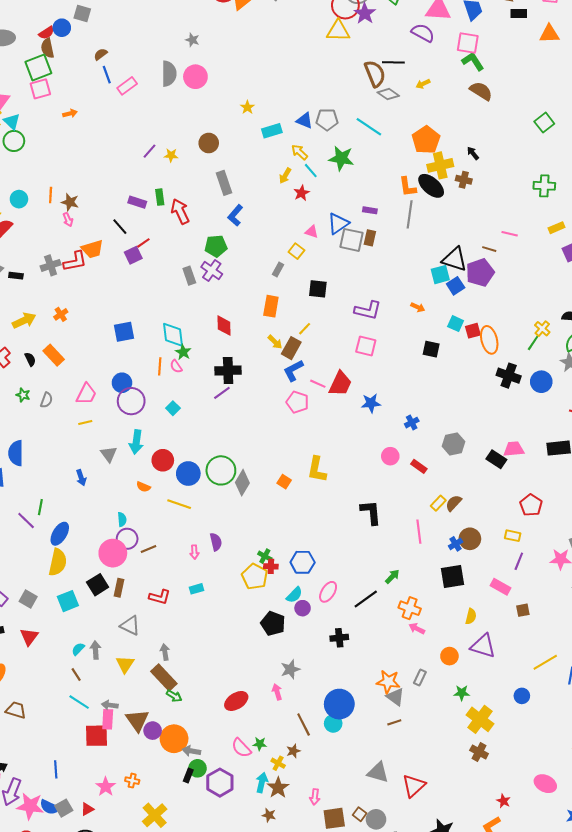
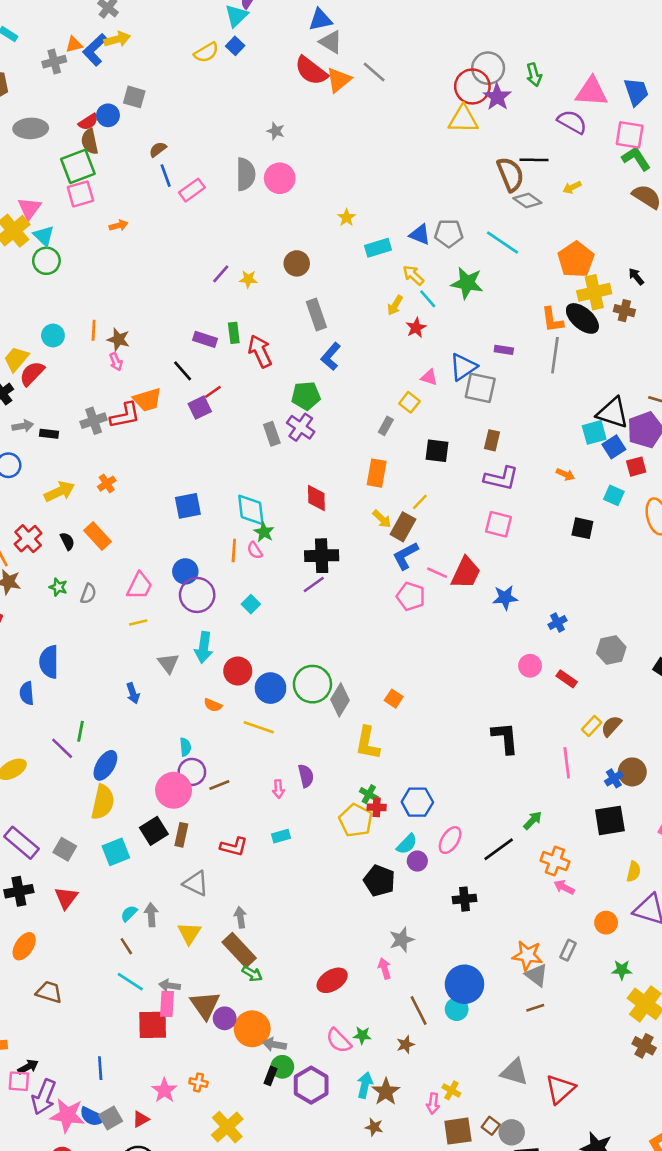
brown rectangle: (370, 238) -> (492, 440), moved
red square: (473, 331) -> (636, 467), moved
yellow L-shape: (317, 469) -> (368, 743), moved
yellow cross: (278, 763) -> (451, 1090), moved

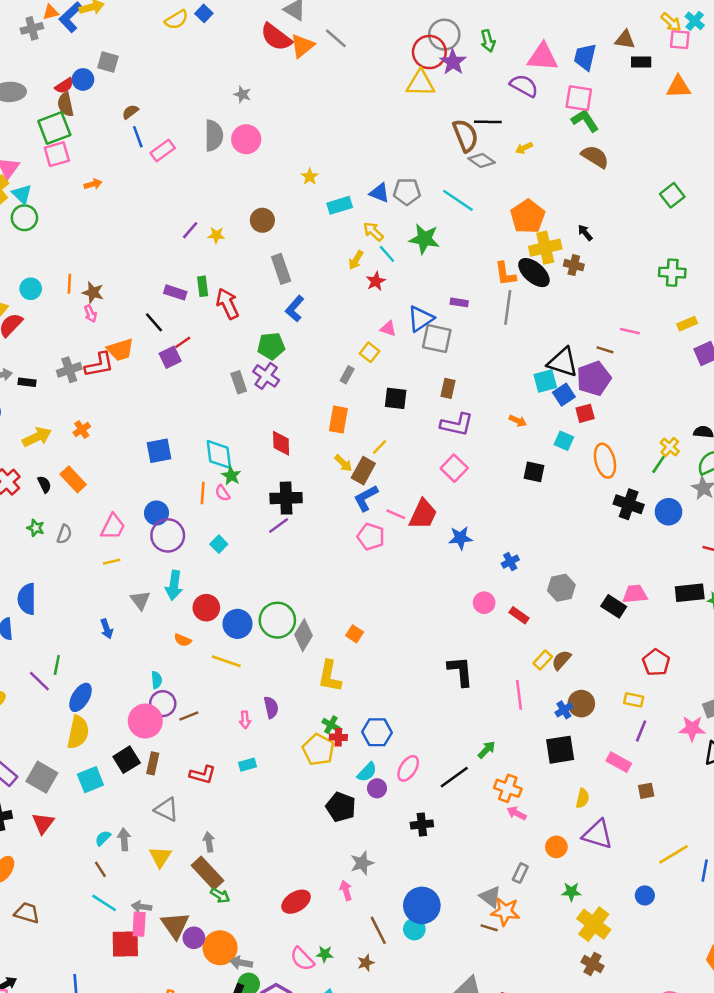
blue trapezoid: (636, 92) -> (585, 57), turned -148
pink square: (499, 524) -> (454, 468), turned 30
gray square: (65, 849) -> (42, 777), size x1.4
orange star: (527, 955) -> (505, 912), moved
brown line: (535, 1008) -> (489, 928), turned 35

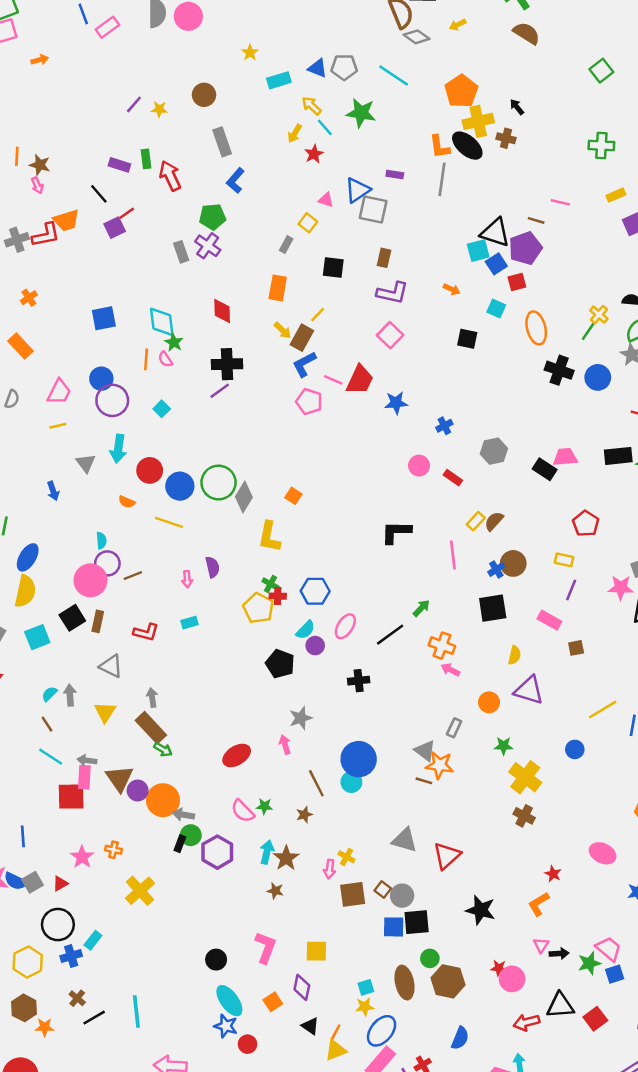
black L-shape: (460, 671) -> (396, 532), turned -84

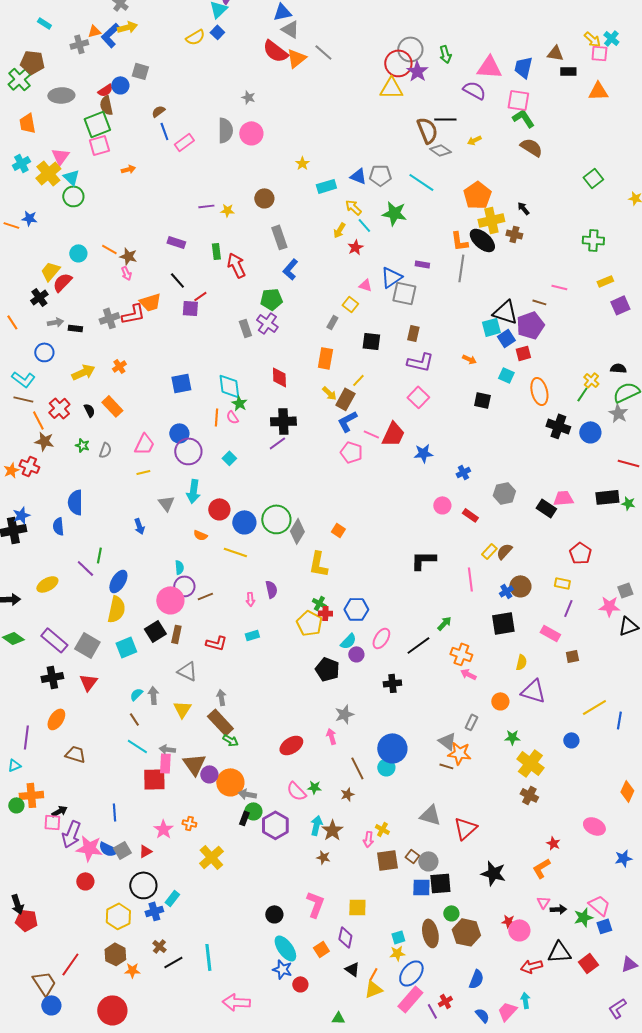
purple line: (134, 104) -> (206, 206), turned 42
orange line: (17, 156) -> (109, 249), turned -63
purple rectangle: (119, 165) -> (176, 242), moved
purple square: (115, 228) -> (190, 308), turned 30

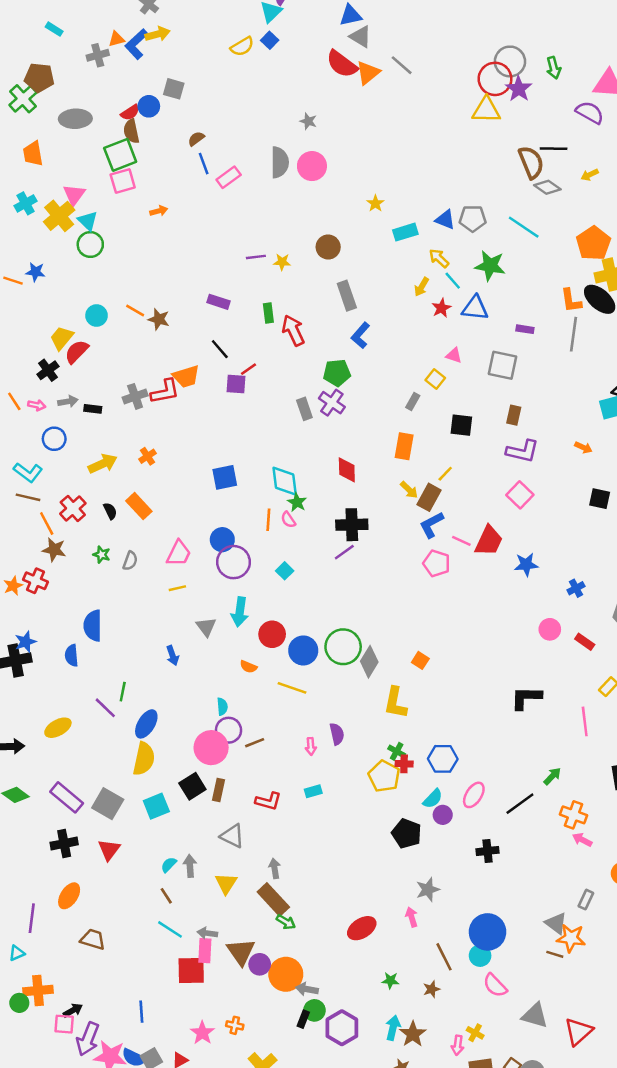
pink arrow: (126, 273) -> (37, 405), moved, turned -56
blue triangle: (391, 277) -> (475, 308), moved, turned 40
pink semicircle: (296, 791) -> (495, 985), moved

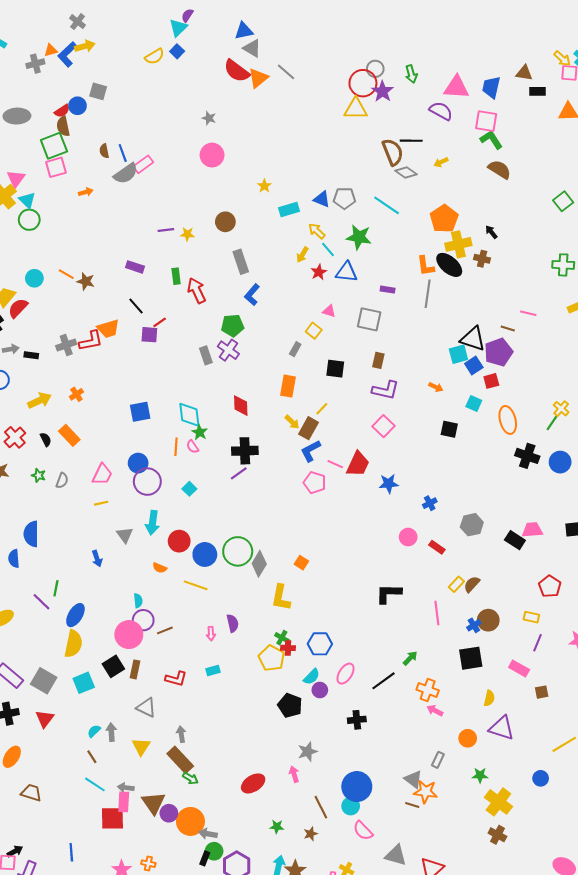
gray circle: (510, 61) -> (375, 69), size x0.7
brown semicircle: (196, 139) -> (104, 151), moved, turned -64
gray semicircle: (280, 162) -> (126, 174), moved, turned 55

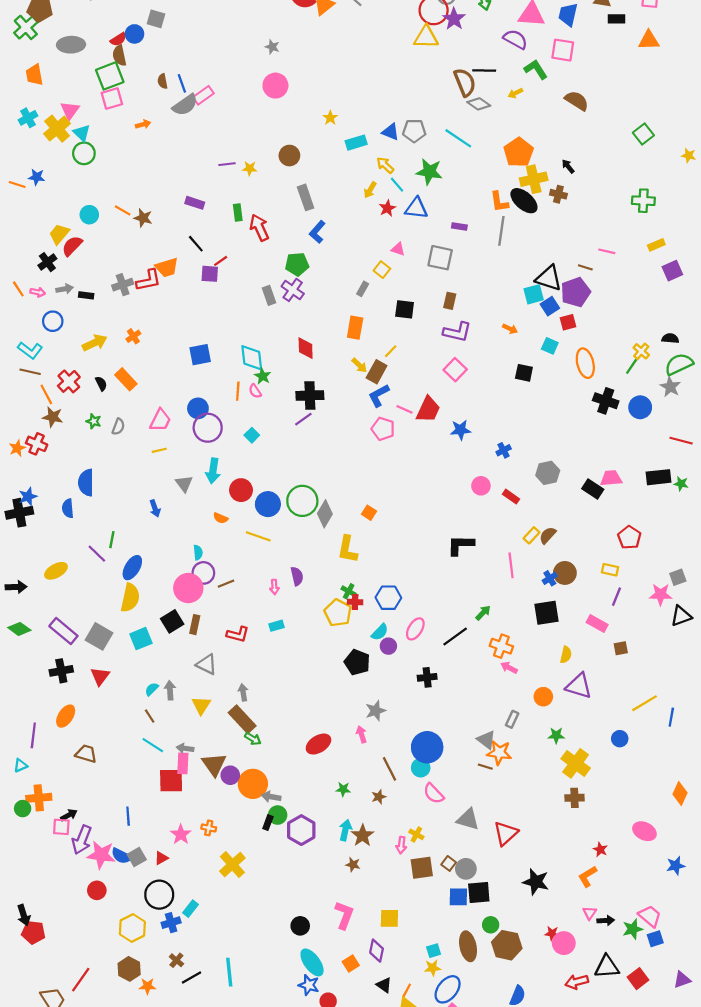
green L-shape: (491, 140) -> (536, 69), moved
brown cross: (497, 835) -> (575, 798), turned -30

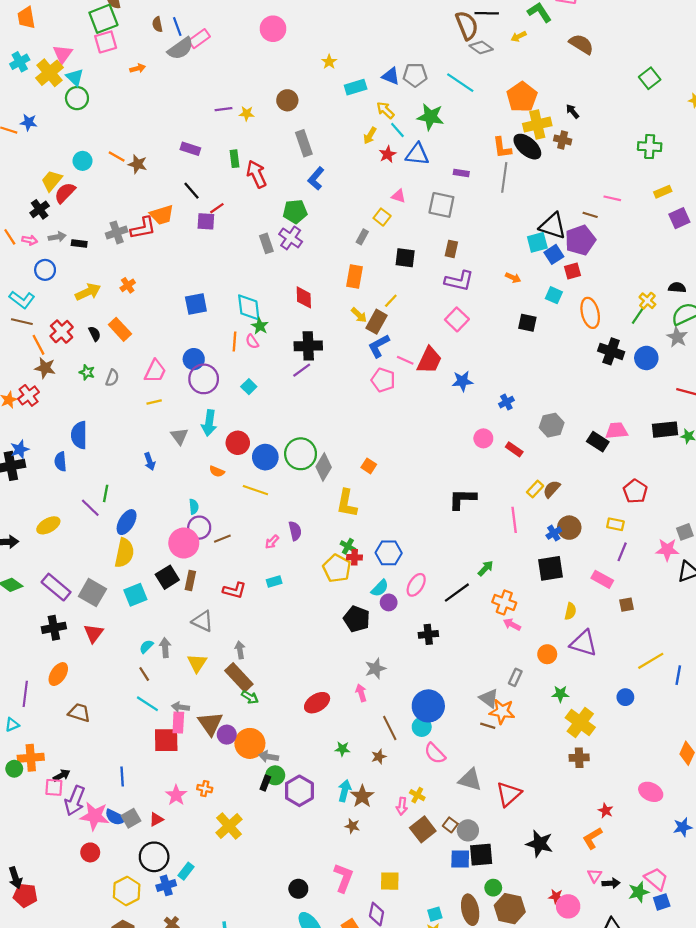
red cross: (37, 444) -> (29, 395), turned 30
pink arrow: (274, 587) -> (272, 542), turned 48
brown square: (422, 868) -> (423, 829), turned -30

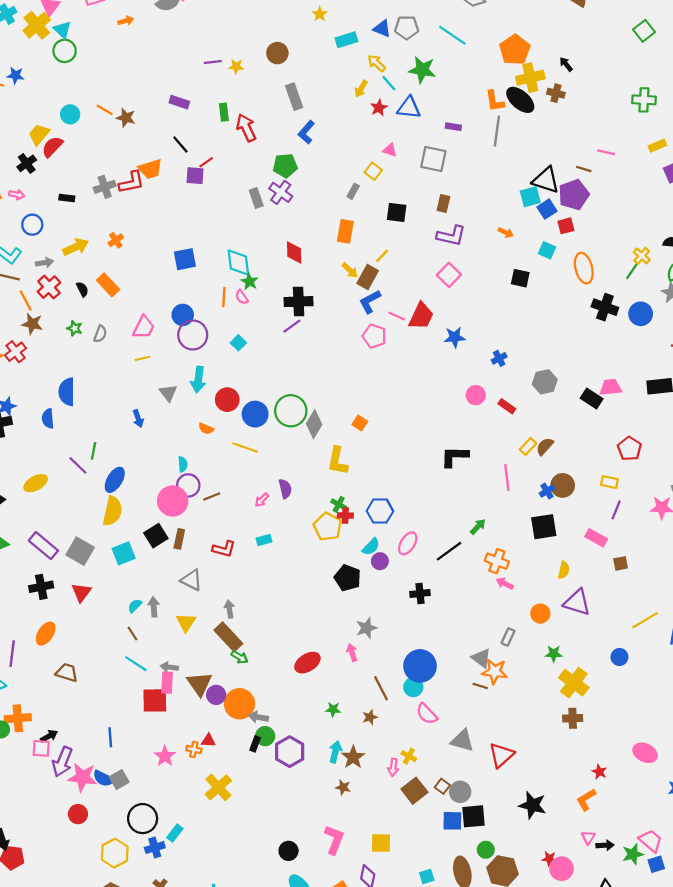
gray arrow: (57, 237) -> (45, 263), moved
red triangle: (156, 819) -> (208, 741), moved, turned 32

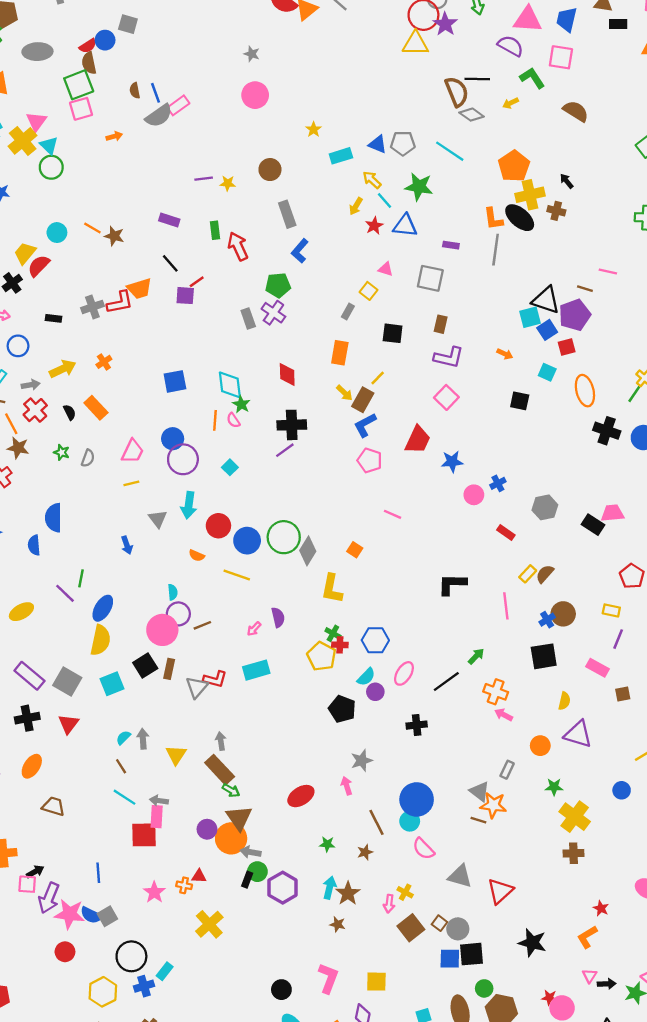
pink line: (397, 316) -> (393, 514), moved
pink circle: (476, 395) -> (474, 495), moved
cyan rectangle: (264, 540) -> (256, 670), size x1.6
gray triangle: (192, 580) -> (197, 687), moved, turned 45
brown triangle: (199, 684) -> (239, 818), moved

